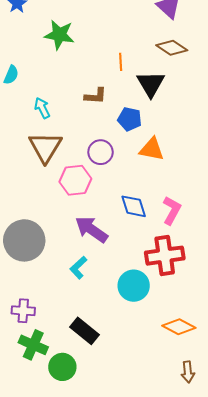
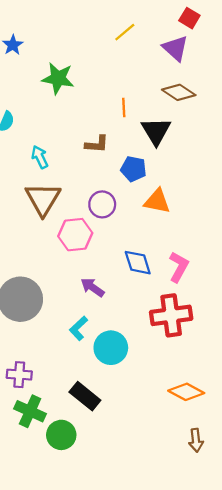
purple arrow: (91, 229) -> (92, 287), size x0.7
cyan circle: (134, 286) -> (111, 348), moved

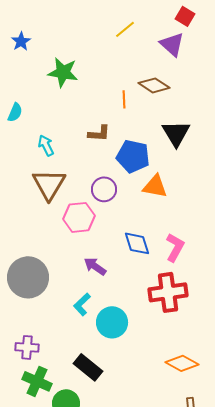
brown diamond: (179, 92) -> (154, 85), moved
black triangle: (156, 131) -> (176, 133), moved
blue pentagon: (133, 169) -> (133, 156), size x1.4

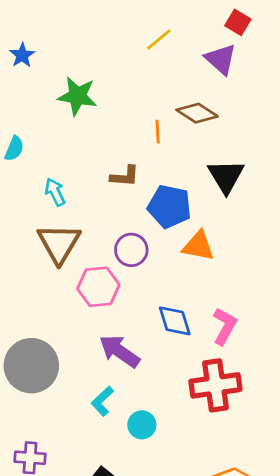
purple arrow: (95, 266) -> (119, 351), size x1.4
cyan circle: (112, 322) -> (142, 425), size x0.7

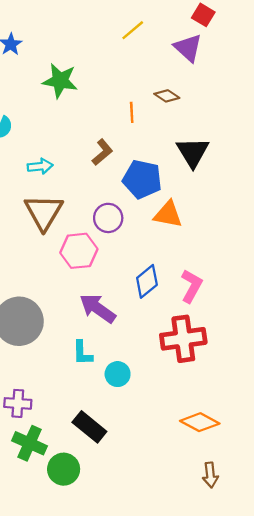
brown diamond: (197, 113) -> (167, 96), size x0.7
brown L-shape: (125, 176) -> (102, 152), turned -44
cyan arrow: (55, 192) -> (40, 166), turned 110
blue diamond: (175, 321) -> (147, 281), turned 68
cyan L-shape: (102, 401) -> (82, 353), turned -48

